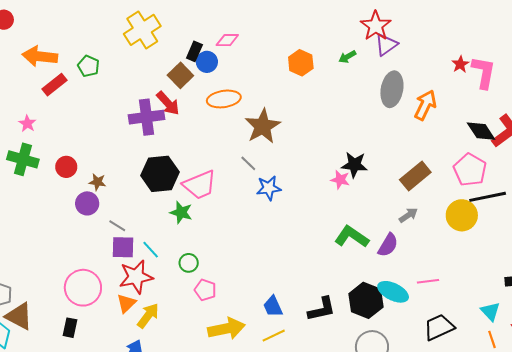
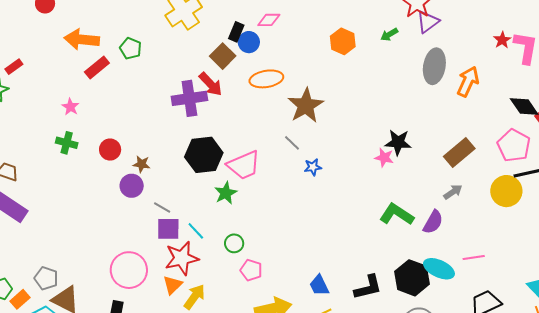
green cross: (23, 159) -> (67, 143), size x0.7
blue star: (269, 188) -> (313, 167), size x0.7
green star: (181, 212) -> (226, 193), turned 30

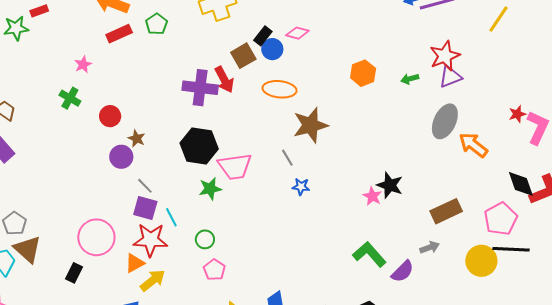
orange arrow: (468, 81) -> (473, 145), turned -92

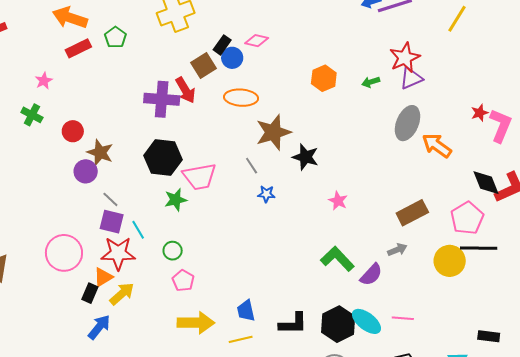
brown star: (137, 138) -> (100, 152), size x1.5
black star: (390, 185) -> (305, 157), moved
black rectangle: (74, 273) -> (90, 293), moved

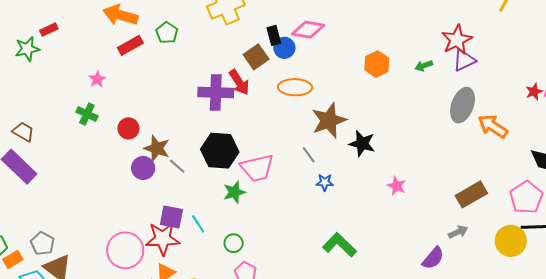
pink diamond: (257, 41) -> (308, 30), size x1.4
black rectangle: (222, 45) -> (274, 35), turned -48
gray line: (110, 199) -> (177, 166), moved
red star: (118, 253) -> (163, 239), moved
green L-shape: (337, 259) -> (340, 245), moved

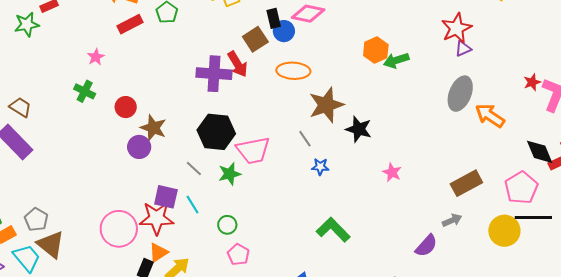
purple triangle: (464, 60) -> (463, 49), size x0.7
green arrow: (424, 66) -> (396, 60), moved, size x1.4
gray line: (177, 166) -> (194, 169), moved

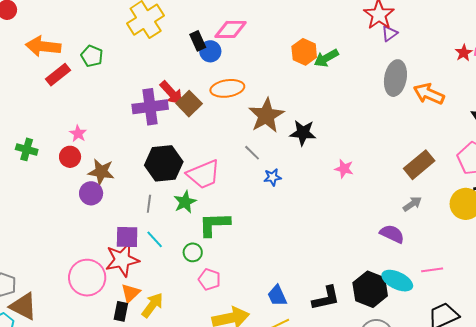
brown square: (255, 39) -> (189, 104), moved
pink star: (96, 57) -> (78, 134), moved
gray line: (194, 169) -> (149, 204), turned 66
green L-shape: (333, 230) -> (214, 224), moved, turned -36
purple semicircle: (426, 246) -> (392, 234), turned -95

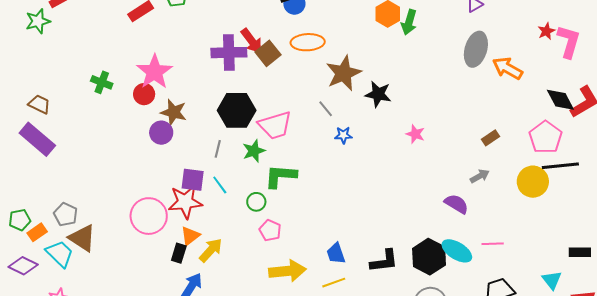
green arrow: (326, 58) -> (409, 22), turned -50
pink star: (78, 134) -> (154, 72), size x2.0
brown rectangle: (419, 165) -> (491, 138), size x0.6

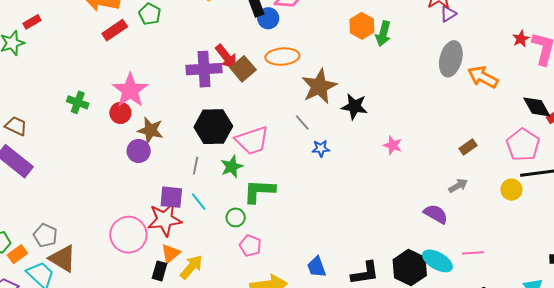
yellow circle: (533, 182) -> (511, 190), size x0.7

